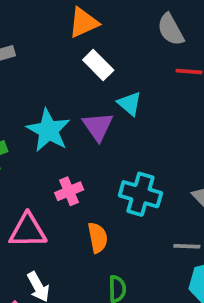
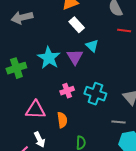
pink cross: (69, 191) -> (67, 91), moved
orange semicircle: (98, 238) -> (62, 120), moved

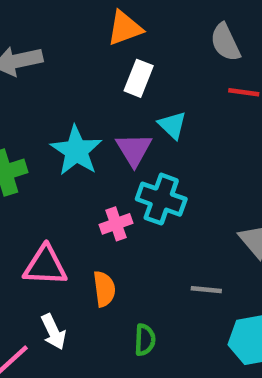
white rectangle: (77, 25) -> (139, 78), turned 63
cyan cross: (95, 94) -> (161, 199), moved
gray line: (118, 122) -> (206, 290), moved

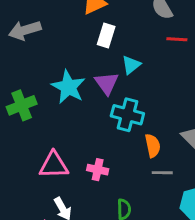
cyan triangle: (172, 125) -> (131, 65), turned 42
pink cross: (116, 224) -> (98, 170), moved, turned 36
orange semicircle: (104, 289) -> (153, 146), moved

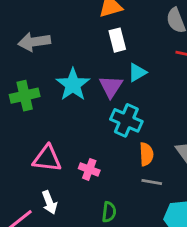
gray arrow: (25, 30) -> (34, 42), moved
white rectangle: (106, 36) -> (117, 40), turned -40

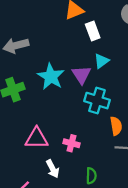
white rectangle: (117, 40) -> (93, 31), moved
white arrow: (49, 202) -> (53, 169), moved

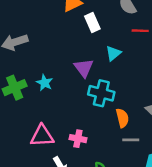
cyan triangle: (101, 61) -> (113, 53), moved
cyan star: (51, 77) -> (45, 83), moved, size x0.6

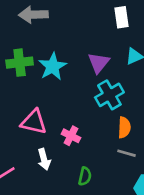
cyan star: (45, 83) -> (53, 67), size x1.5
cyan cross: (101, 93) -> (109, 95), turned 30

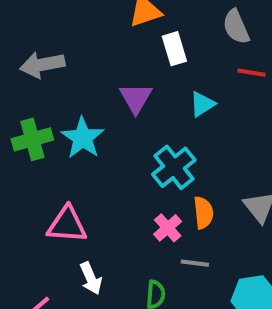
purple triangle: (99, 63) -> (136, 98), moved
pink cross: (71, 136) -> (168, 228), moved, turned 30
gray line: (127, 153) -> (195, 263), moved

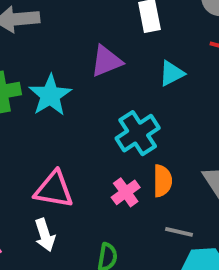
purple triangle: (136, 98) -> (106, 61), turned 32
pink triangle: (67, 225) -> (54, 190), moved
gray line: (195, 263) -> (179, 232), moved

